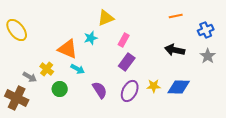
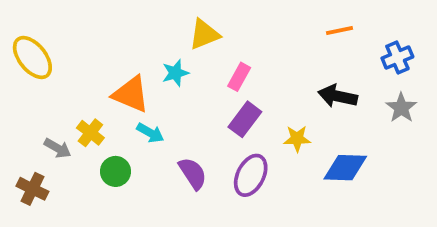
yellow star: (154, 86) -> (297, 139), moved
brown cross: (17, 98) -> (32, 189), size x0.7

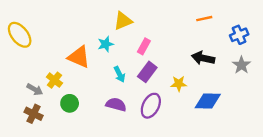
cyan arrow: (150, 133) -> (119, 74), moved, turned 35
purple semicircle: (193, 173) -> (116, 105), turned -42
brown cross: (32, 189) -> (34, 114), moved

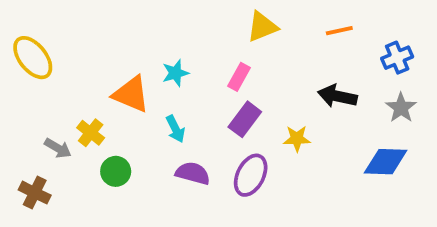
yellow triangle: (123, 21) -> (262, 27), moved
cyan arrow: (119, 74) -> (175, 129), moved
blue diamond: (208, 101) -> (386, 162), moved
brown cross: (34, 114) -> (35, 193), moved

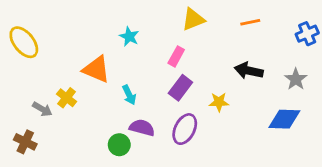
blue cross: (397, 58) -> (307, 34), moved
cyan star: (175, 73) -> (129, 37), moved, turned -30
green circle: (116, 171) -> (119, 145), moved

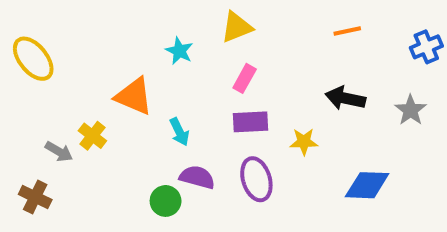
yellow triangle: (193, 19) -> (237, 27), moved
purple rectangle: (180, 88) -> (250, 122), turned 50
blue diamond: (284, 119) -> (367, 185), moved
purple ellipse: (185, 129) -> (256, 179), turned -44

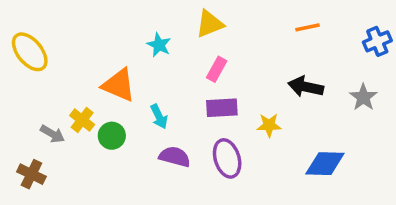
green circle: (166, 201) -> (112, 136), moved

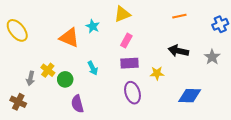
orange triangle: (119, 85) -> (69, 38), moved
gray arrow: (52, 134) -> (30, 78), turned 72
purple semicircle: (175, 157) -> (77, 104), moved, turned -120

